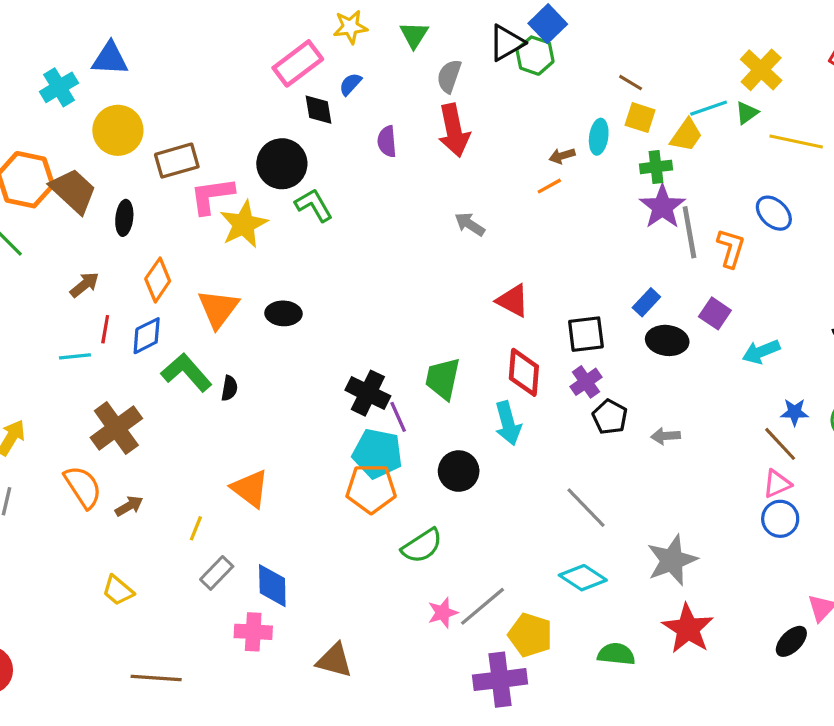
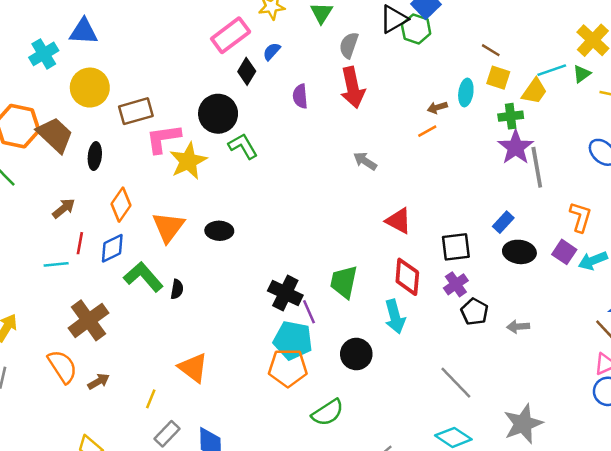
black diamond: (319, 110) -> (247, 71), turned 40
orange L-shape: (731, 248) -> (580, 217), moved
purple square: (715, 313) -> (564, 252), moved

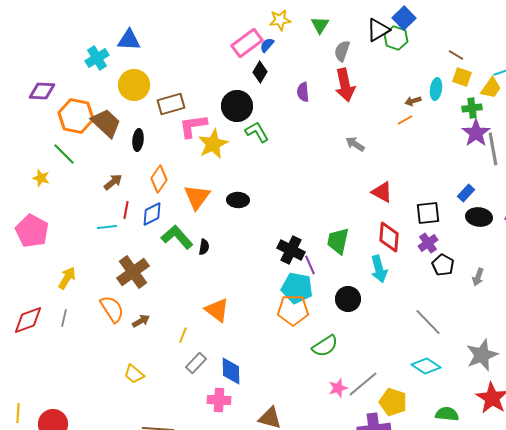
blue semicircle: (272, 51) -> (267, 45), moved
gray arrow: (518, 327) -> (478, 277), turned -66

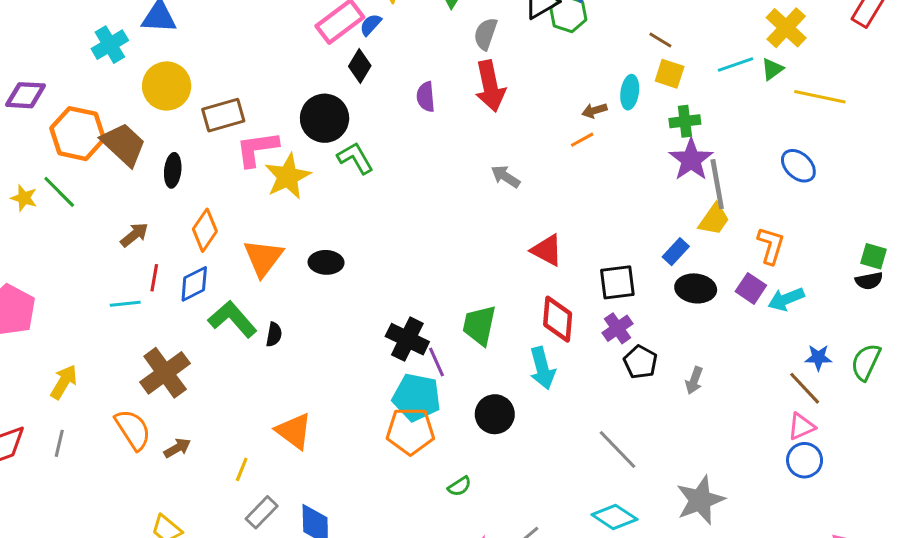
yellow trapezoid: (491, 88) -> (714, 219), moved
yellow star: (41, 178) -> (24, 198), moved
green semicircle: (325, 346) -> (459, 486), size x0.6

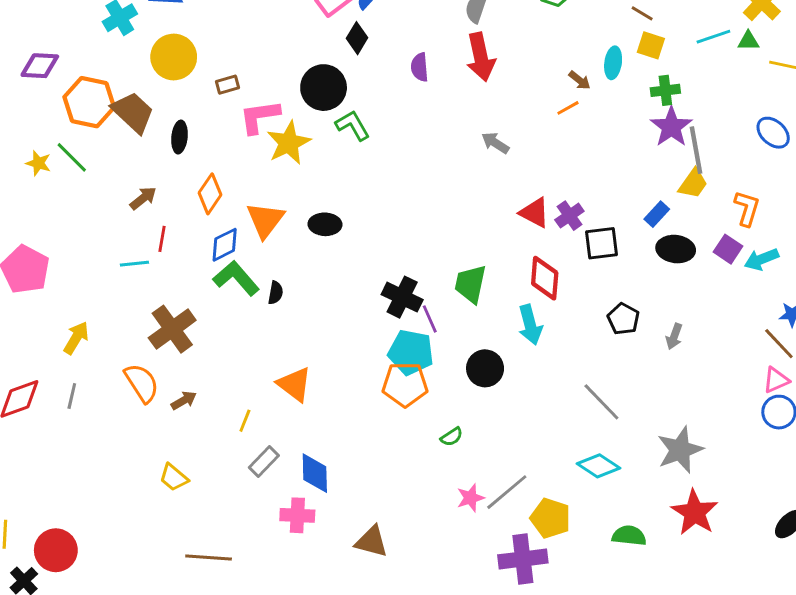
green triangle: (772, 69) -> (748, 41), turned 35
brown arrow: (594, 111) -> (580, 80), turned -125
brown rectangle: (223, 115) -> (228, 85), size x0.6
blue diamond: (194, 284) -> (225, 245), moved
purple cross: (617, 328) -> (569, 216), moved

